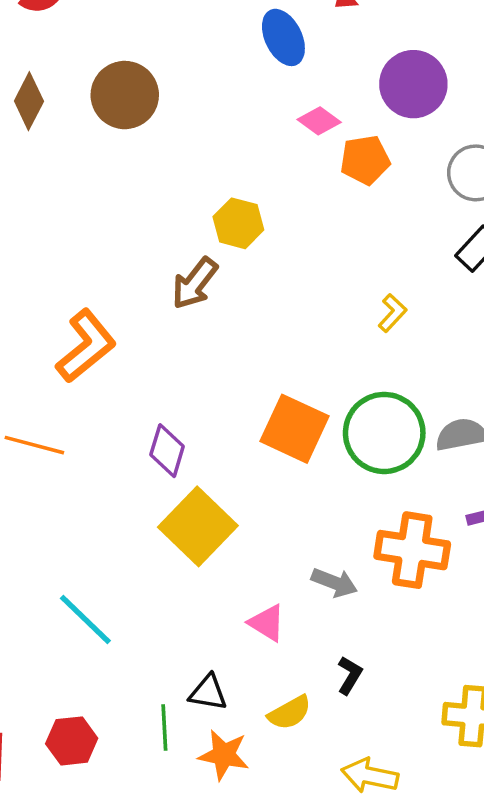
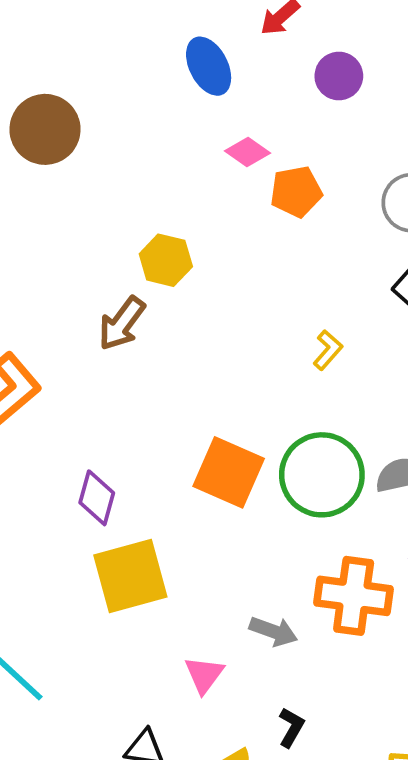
purple circle: (413, 84) -> (339, 76), moved, size x0.7
yellow square: (198, 526) -> (130, 576), turned 32
pink triangle: (267, 623) -> (204, 675), turned 36

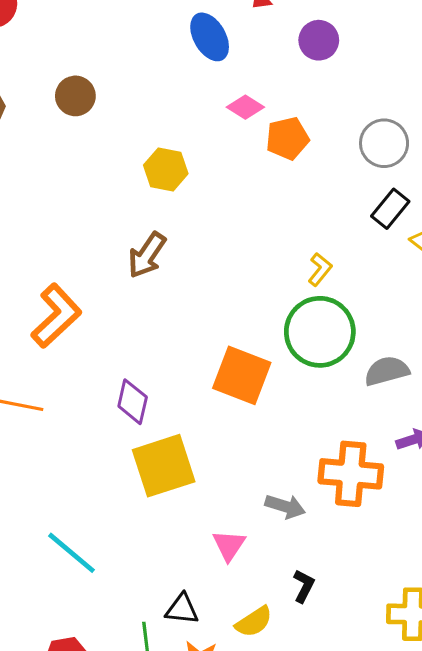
brown circle: (45, 129) -> (75, 96), size x0.7
yellow hexagon: (166, 260) -> (166, 169), moved
green circle: (322, 475) -> (320, 332), moved

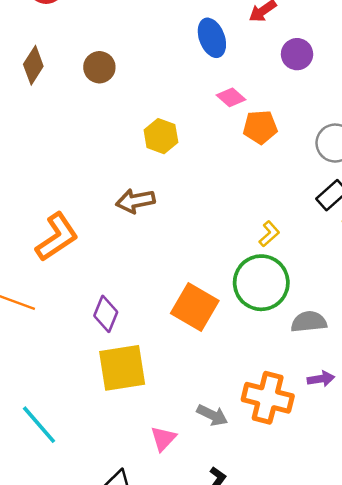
brown arrow: (147, 255) -> (135, 201), turned 36

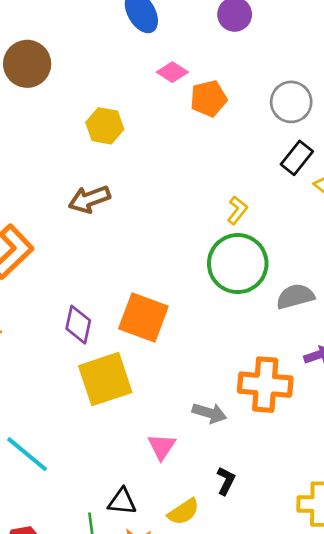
brown circle: (99, 67) -> (27, 64), size x1.4
orange square: (195, 307) -> (143, 317), moved

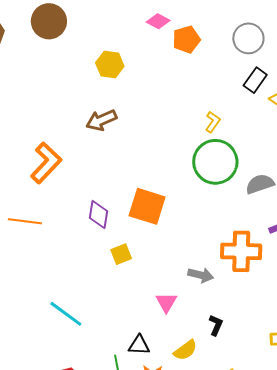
yellow square: (105, 379) -> (121, 254), size x0.5

